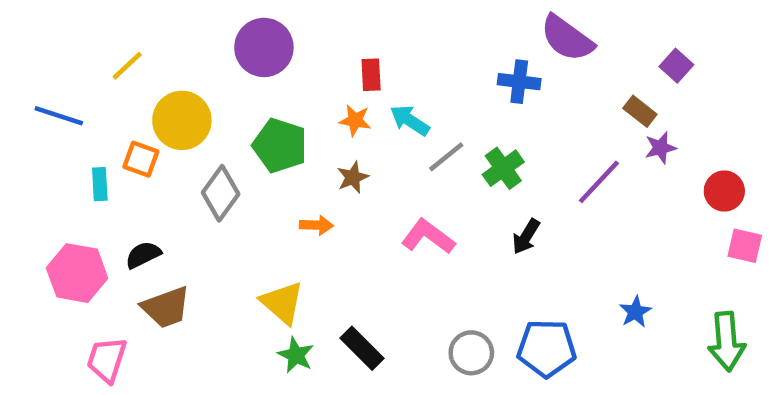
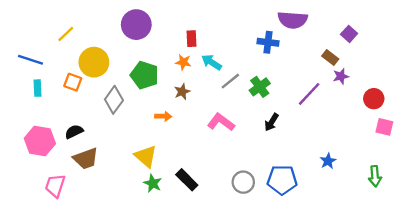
purple semicircle: (567, 38) -> (293, 20), turned -32
cyan rectangle: (100, 184) -> (37, 88), moved
green arrow: (727, 341) -> (375, 176), size x0.7

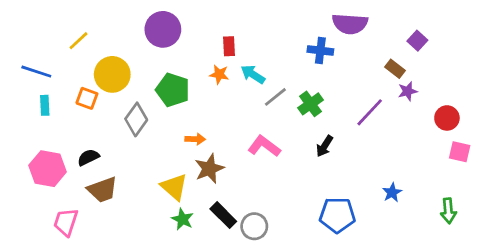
brown star: (182, 92) -> (209, 169), moved, size x1.5
gray circle: (243, 182) -> (254, 226), moved

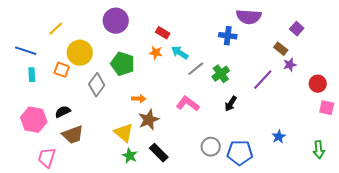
red rectangle: (229, 46) -> (163, 33), turned -56
gray circle: (254, 226) -> (211, 147), moved

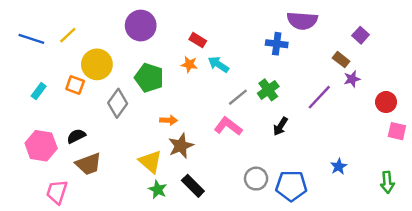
blue line: (26, 51) -> (31, 39), moved
gray line: (196, 69) -> (238, 97), moved
cyan rectangle: (32, 75) -> (39, 91), turned 40

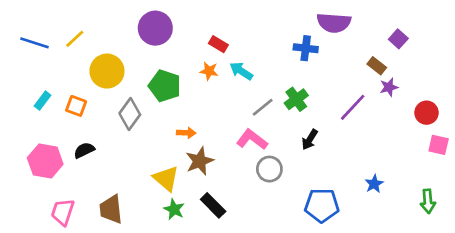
orange square: (75, 85) -> (76, 106), moved
brown trapezoid: (88, 164) -> (111, 209), moved, turned 104
gray circle: (256, 179) -> (269, 169), moved

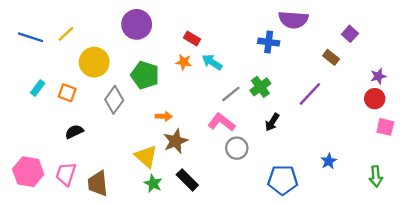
purple star: (389, 87) -> (378, 76), moved
pink hexagon: (45, 161) -> (28, 172), moved
pink trapezoid: (63, 212) -> (66, 174), moved

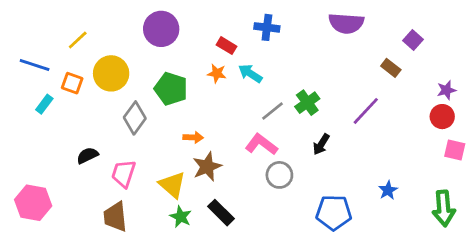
blue line: (31, 37) -> (35, 65), moved
blue cross: (269, 42) -> (267, 27), moved
orange square: (67, 93) -> (72, 83), moved
pink trapezoid: (66, 174) -> (124, 174), moved
green arrow: (376, 176) -> (444, 208), size x1.4

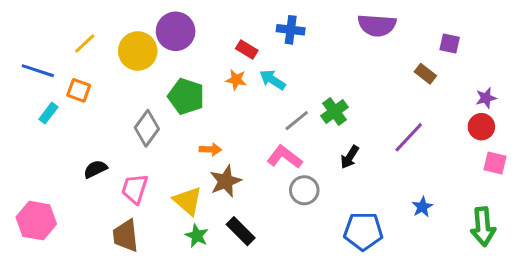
purple square: (413, 40) -> (450, 43), turned -30
yellow circle: (111, 73) -> (138, 51), moved
purple line: (366, 111) -> (409, 137), moved

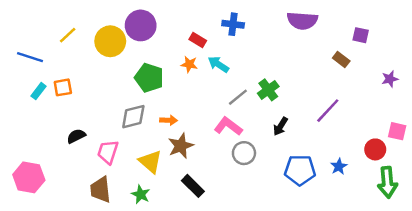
orange square: (79, 90) -> (63, 87), moved, turned -30
red circle: (481, 127) -> (375, 149), moved
gray diamond: (147, 128) -> (133, 117), moved, turned 40
blue pentagon: (363, 231) -> (300, 170), moved
green star: (197, 236) -> (141, 194), moved

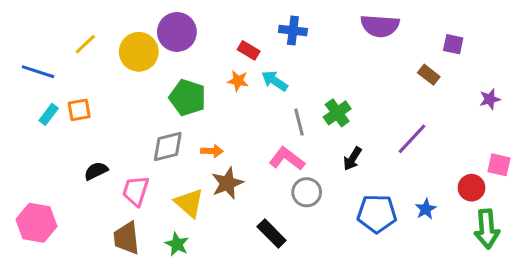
gray line: (238, 97) -> (299, 122), turned -65
black rectangle: (193, 186) -> (272, 233), moved

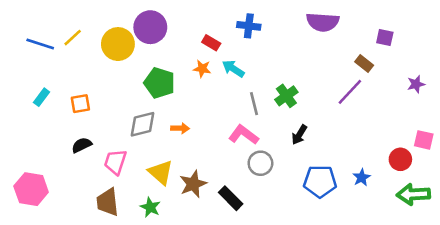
blue line: (38, 72) -> (40, 44), moved
orange square: (79, 110) -> (80, 104), moved
purple line: (412, 139) -> (350, 92), moved
brown star: (227, 183) -> (193, 184), moved
green arrow: (487, 229) -> (413, 194), turned 92

